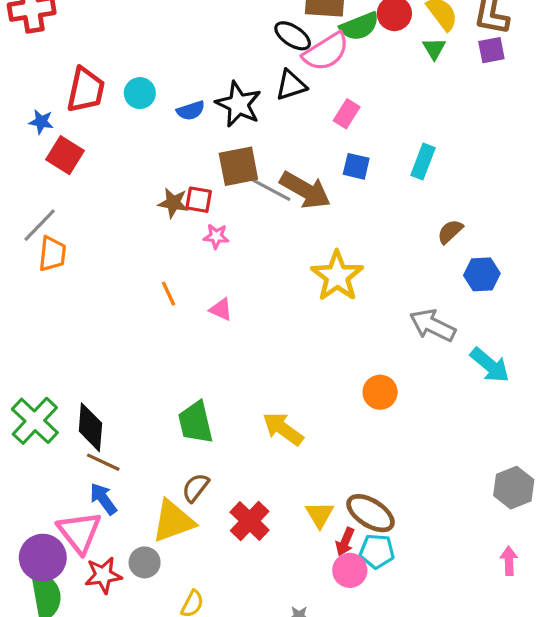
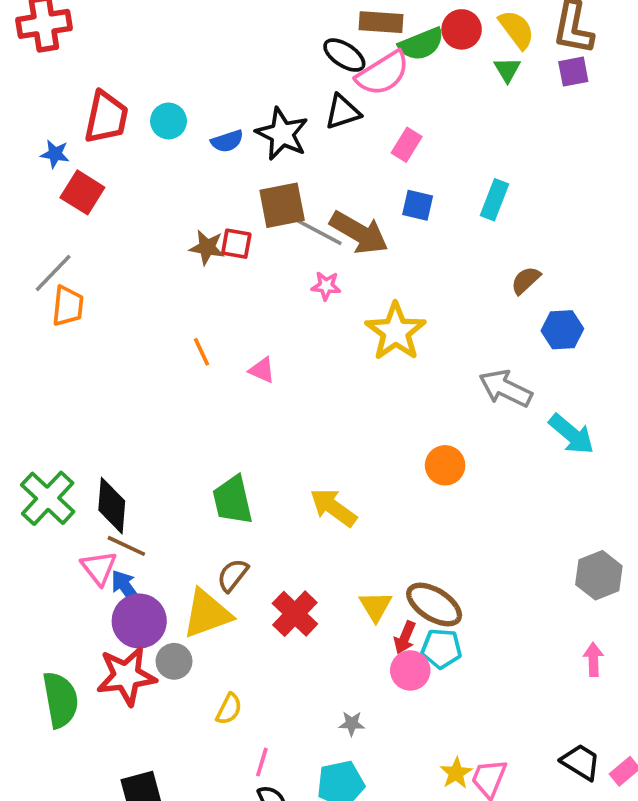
pink star: (216, 236) -> (326, 286), moved
pink triangle: (79, 532) -> (99, 568), moved, size x0.7
purple circle: (43, 558) -> (139, 621), moved
red star: (103, 575) -> (126, 676), size x1.4

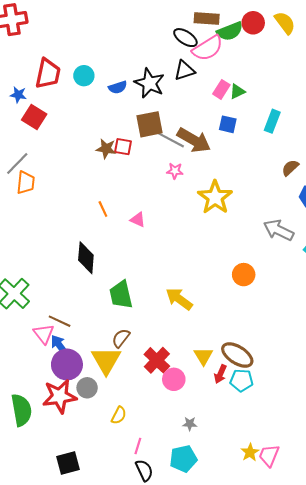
green triangle: (507, 70) -> (237, 92), moved, turned 35
black diamond: (112, 506) -> (86, 258), moved
yellow triangle: (207, 614) -> (106, 360), turned -40
pink circle: (410, 670) -> (174, 379), moved

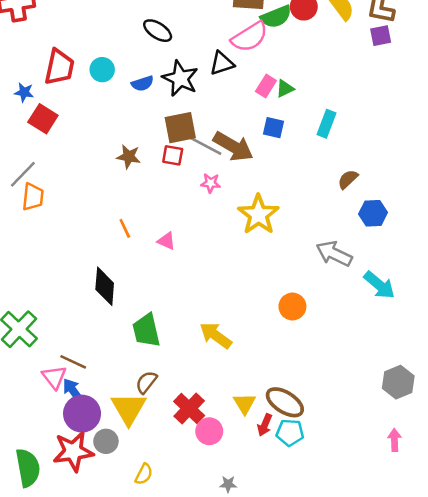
black ellipse: (185, 38) -> (158, 31), moved
red square: (123, 147) -> (173, 155), moved

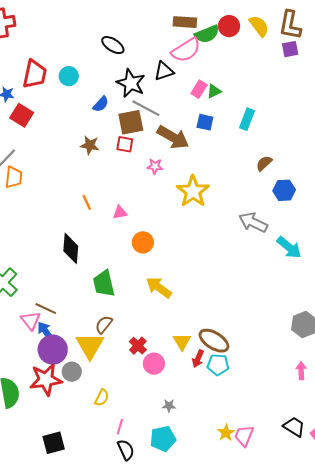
blue semicircle: (142, 83) -> (101, 104), moved, turned -30
gray line: (204, 145) -> (146, 108), moved
pink triangle: (166, 241) -> (120, 212), turned -35
orange circle: (292, 307) -> (143, 242), moved
red cross: (189, 409) -> (138, 346), size x0.7

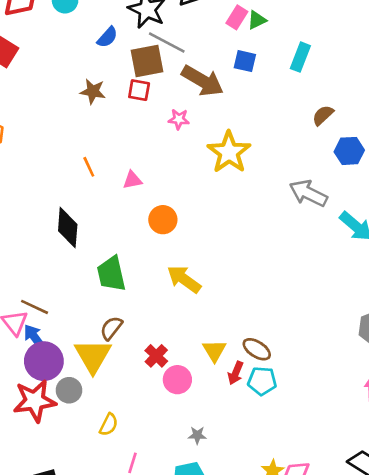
brown ellipse: (214, 341) -> (257, 349), size x0.7

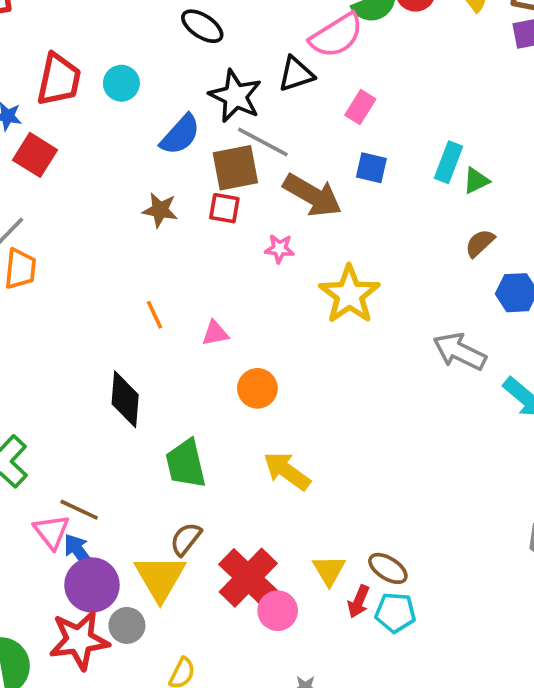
green triangle: (257, 20) -> (476, 181), moved
blue semicircle: (107, 37) -> (180, 135), size x1.4
red cross: (156, 356) -> (248, 578), size x1.8

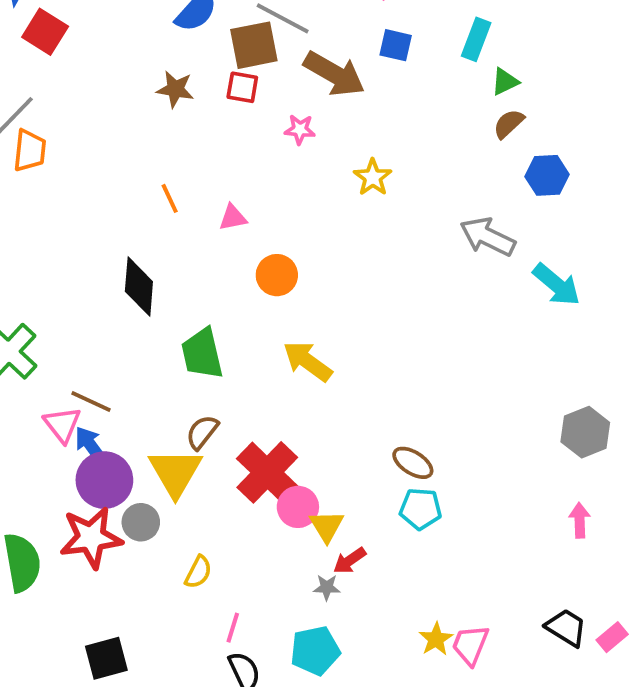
green triangle: (476, 181) -> (505, 82), moved
yellow star: (349, 295) -> (373, 177), size x0.6
yellow triangle: (329, 570) -> (327, 526), moved
red arrow: (359, 602) -> (350, 561), moved, turned 32

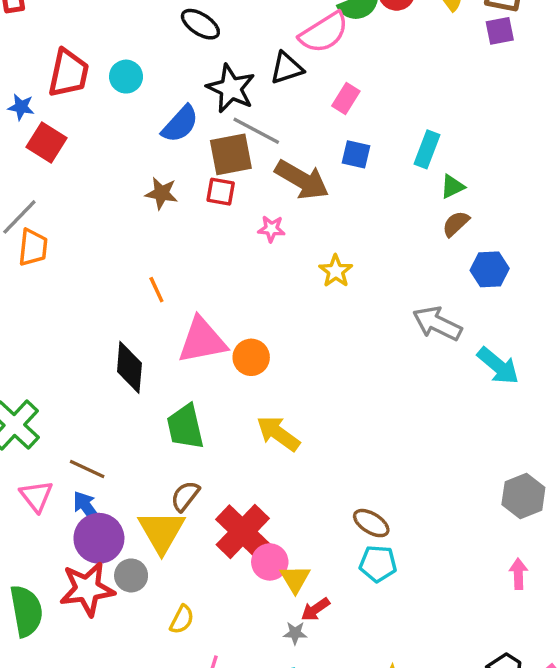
pink triangle: (233, 218) -> (202, 340), moved, size x2.0
pink triangle: (62, 425) -> (36, 496), moved

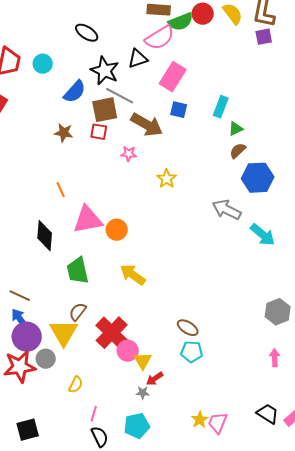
pink rectangle: (346, 99) -> (173, 77), size x1.6
blue hexagon: (490, 269) -> (258, 178), size x1.4

